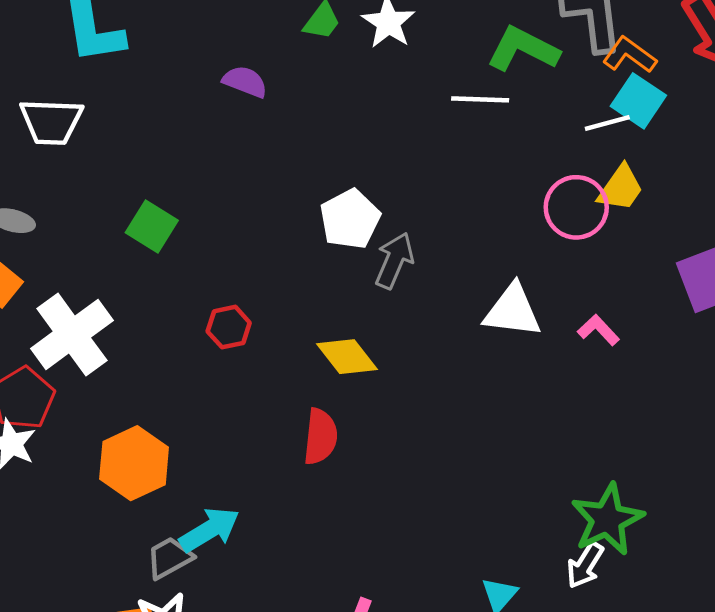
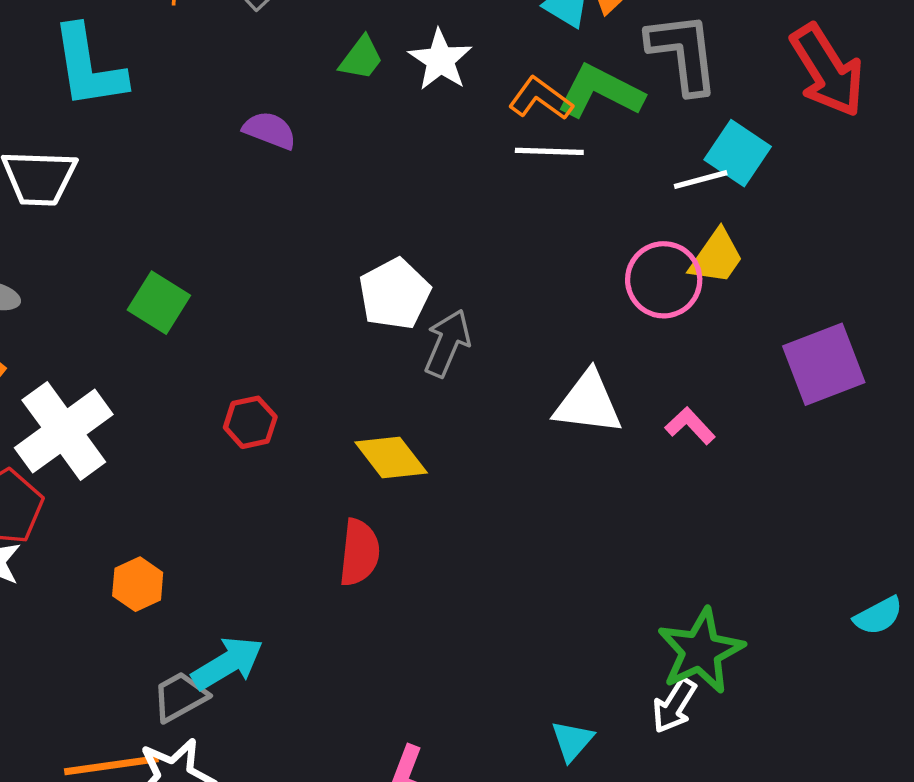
orange L-shape: (629, 55) -> (541, 99), moved
orange hexagon: (134, 463) -> (138, 584), size x0.6

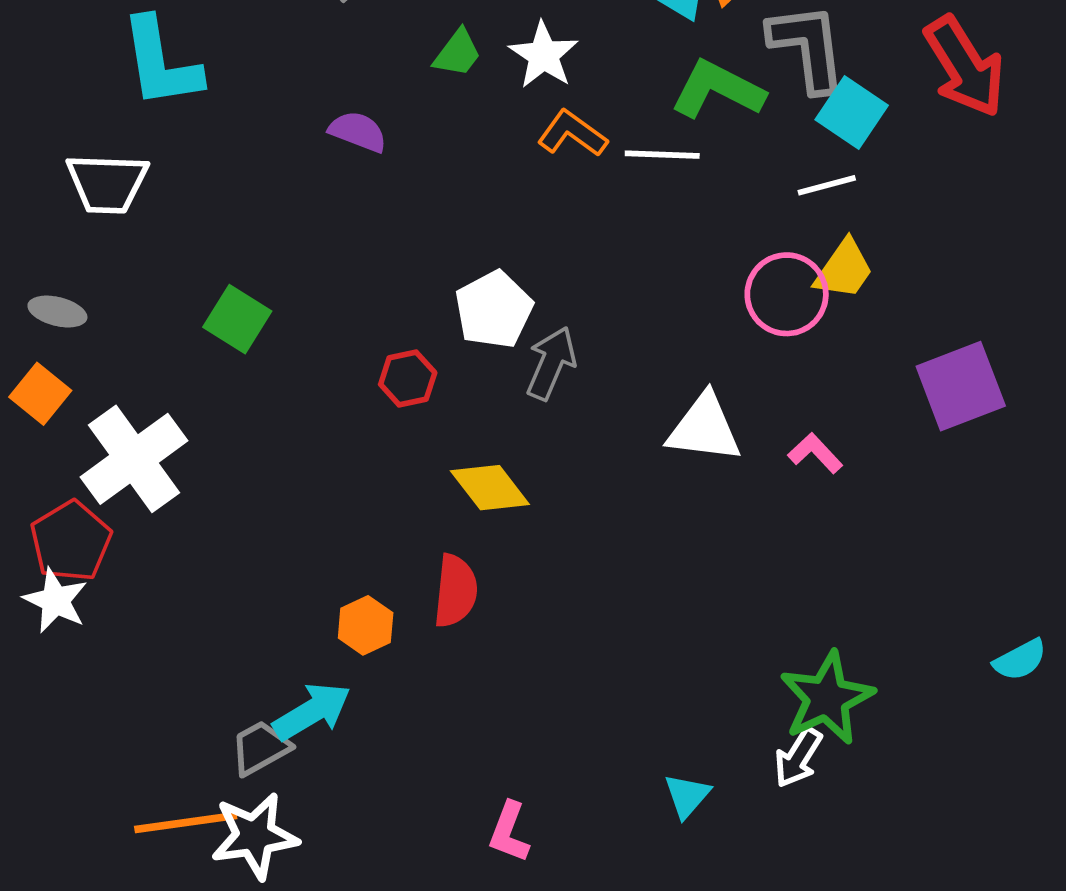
orange L-shape: (541, 99) -> (572, 134), moved
cyan square: (738, 153) -> (852, 112), moved
red hexagon: (250, 422) -> (408, 378), moved
orange hexagon: (138, 584) -> (366, 625), moved

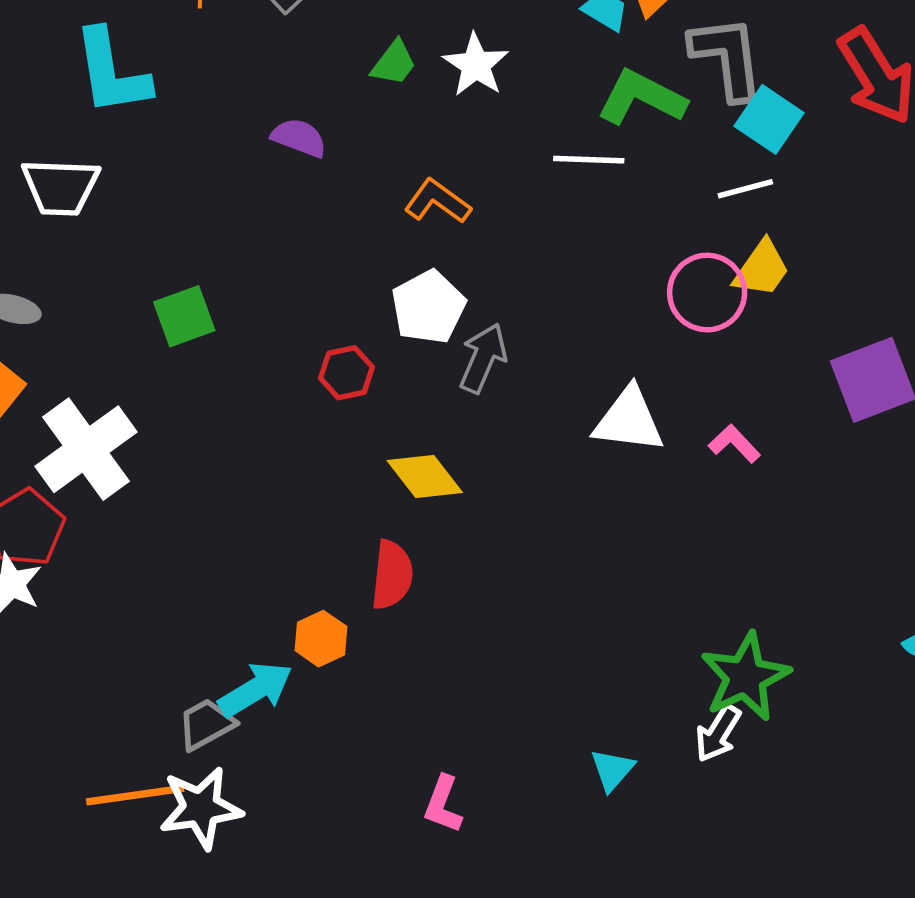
orange L-shape: (572, 134) -> (438, 201), moved
green square: (237, 319) -> (184, 316), turned 38
orange hexagon: (366, 625) -> (321, 639), moved

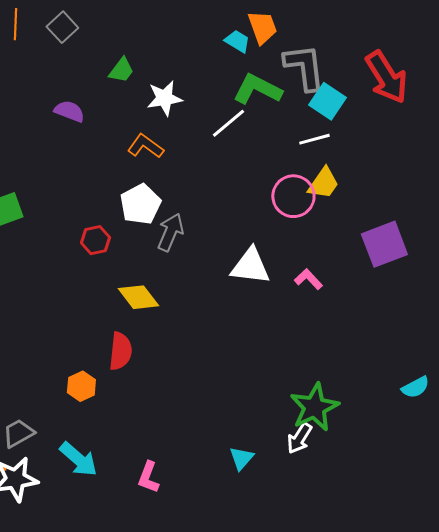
white star: (476, 65) -> (164, 98), moved, turned 30
white line: (589, 160) -> (228, 123), turned -42
cyan arrow: (255, 690) -> (78, 459), moved, turned 72

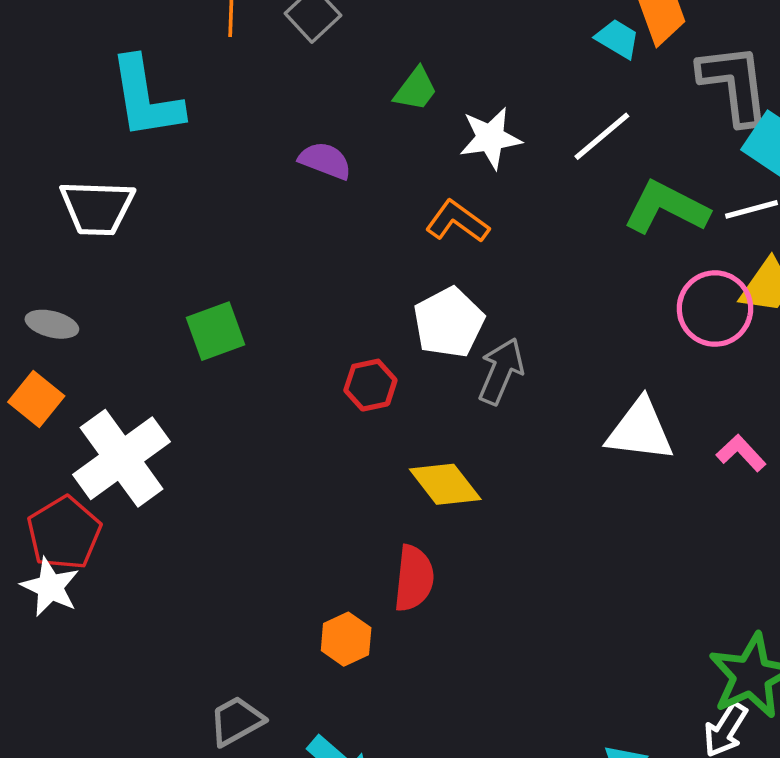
green L-shape: (257, 89) -> (666, 208), moved
white line: (228, 123) -> (602, 136), moved

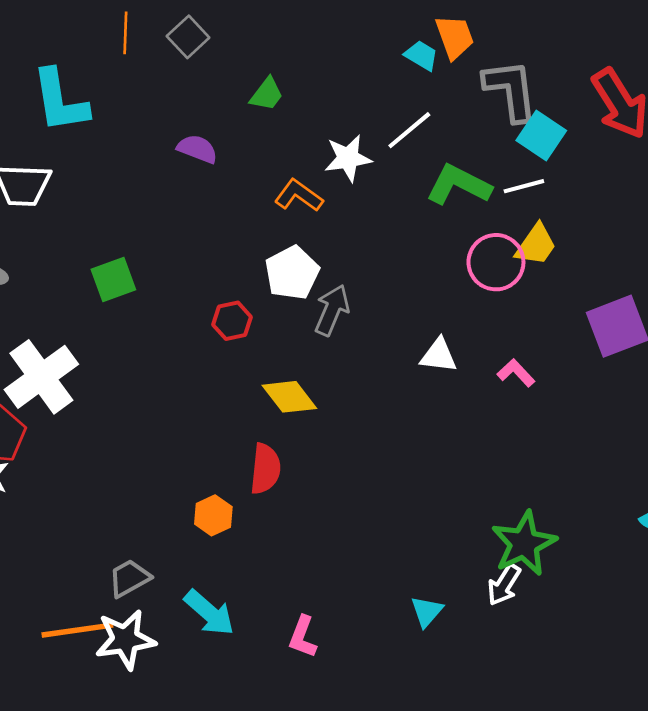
white star: (490, 138) -> (348, 158), moved
white triangle: (640, 430) -> (439, 355), size x0.7

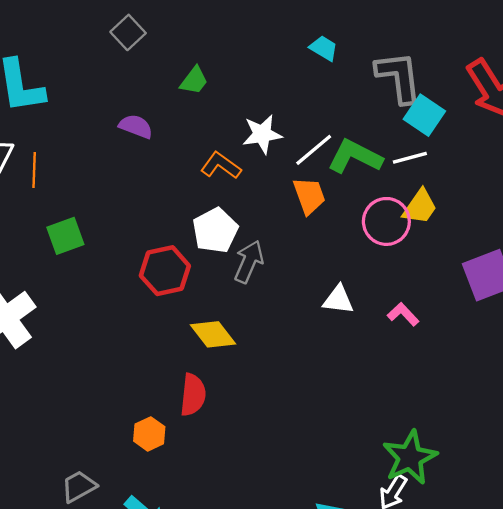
orange line: (125, 33) -> (34, 170), moved
orange trapezoid: (455, 37) -> (309, 196), moved
white line: (409, 130) -> (314, 150), moved
red hexagon: (232, 321) -> (165, 271), size x1.5

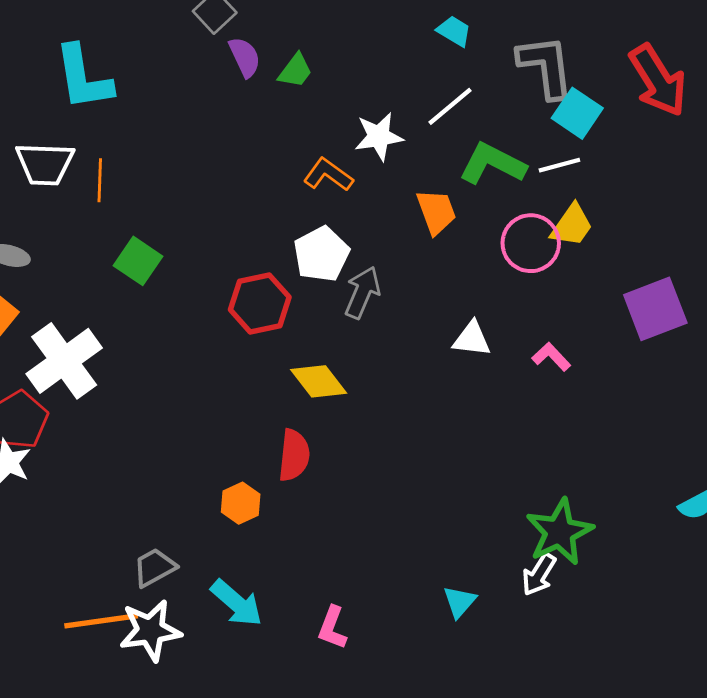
purple semicircle: (136, 126) -> (245, 57), moved, turned 44
white line: (314, 150) -> (450, 106), moved
green square: (65, 236) -> (138, 261), turned -36

